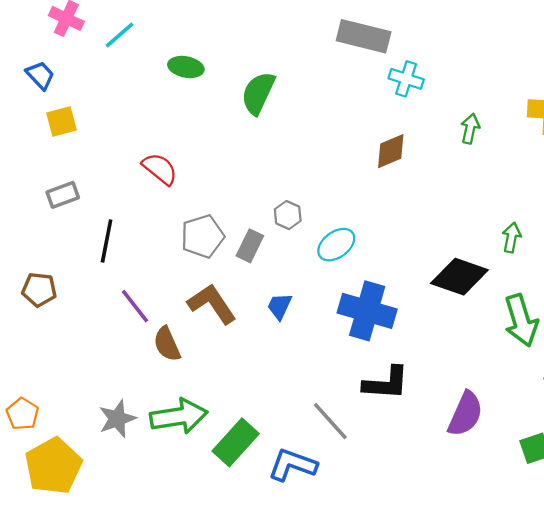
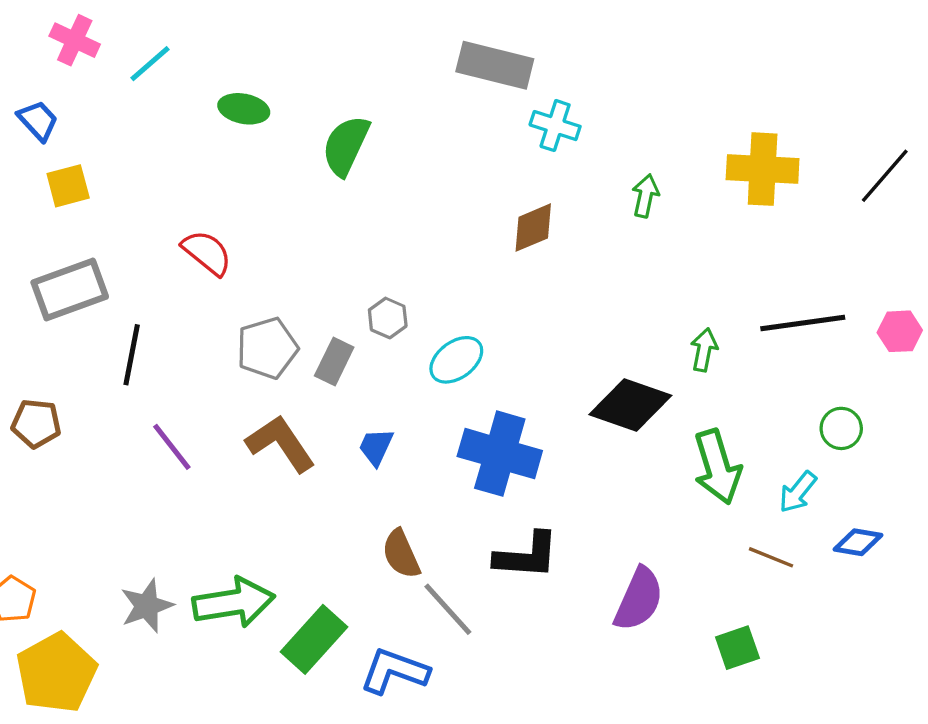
gray rectangle: (63, 195) -> (70, 290), size x1.6
brown semicircle: (167, 344) -> (401, 554), moved

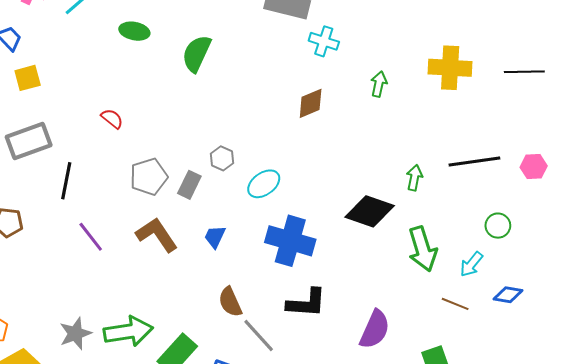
black line: (885, 176) -> (524, 72), turned 48
red semicircle: (207, 253) -> (112, 119), size x0.7

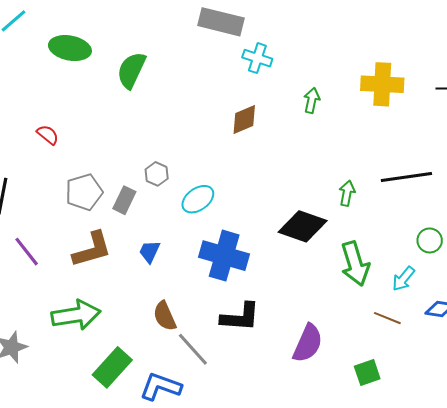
green ellipse: (134, 31) -> (70, 48), size x1.4
brown L-shape: (157, 235) -> (92, 250), turned 108
green arrow: (128, 331) -> (76, 315), moved

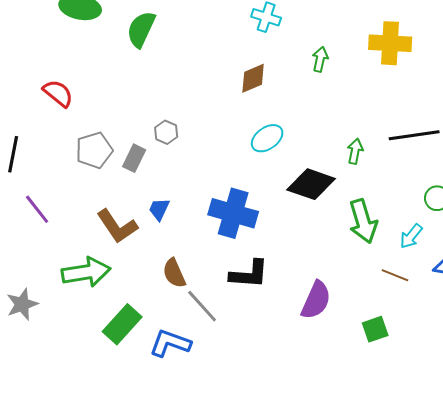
red semicircle: (48, 135) -> (58, 93), size x1.4
cyan ellipse: (198, 199) -> (267, 138), moved
brown L-shape: (92, 250) -> (117, 226), moved, turned 72

